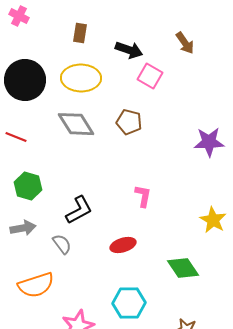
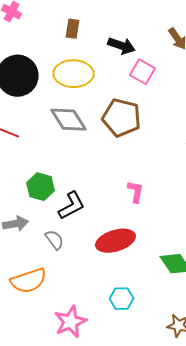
brown pentagon: (129, 122) -> (122, 118), size x1.5
green hexagon: (28, 186) -> (41, 187), moved
red ellipse: (123, 245) -> (116, 241), size x1.5
cyan hexagon: (129, 303) -> (122, 299), size x0.7

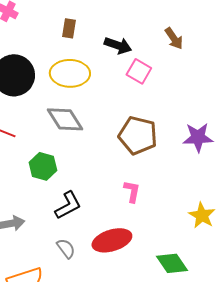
brown pentagon: (122, 118) -> (138, 135), moved
green hexagon: (41, 187) -> (43, 166), moved
gray semicircle: (55, 240) -> (66, 248), moved

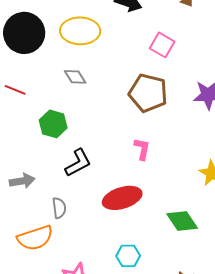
pink square: (139, 71) -> (162, 45), moved
gray diamond: (65, 119) -> (75, 77), size x0.6
gray semicircle: (66, 248) -> (59, 208), moved, turned 30

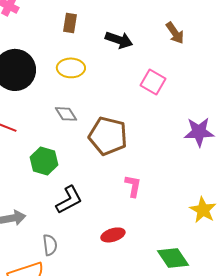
yellow ellipse: (80, 31) -> (71, 68), size x0.7
brown pentagon: (148, 93) -> (108, 136), moved
red ellipse: (122, 198) -> (113, 235), size x0.6

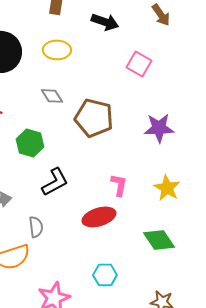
purple star: (199, 132) -> (159, 128), moved
pink L-shape: (133, 186) -> (119, 185), moved
yellow star: (203, 210) -> (167, 188), moved
red ellipse: (113, 235) -> (99, 217), size x1.4

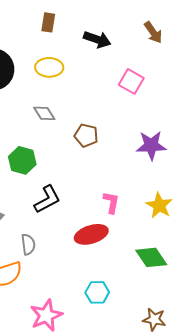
brown pentagon: (94, 118) -> (86, 135), size x0.6

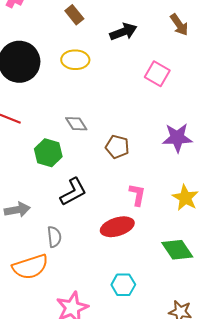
brown rectangle: (48, 22) -> (74, 15), turned -48
black arrow: (97, 39) -> (123, 32), turned -40
gray diamond: (44, 113) -> (76, 124), moved
brown pentagon: (86, 135) -> (117, 147), moved

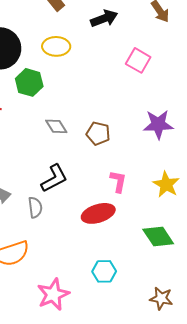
gray diamond: (76, 124) -> (56, 126), moved
green hexagon: (48, 153) -> (29, 82), moved
gray semicircle: (54, 237) -> (35, 207), moved

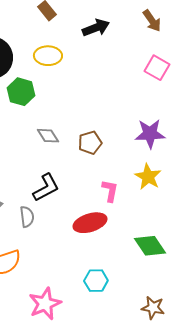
pink square: (138, 60) -> (157, 68), moved
brown pentagon: (98, 133) -> (90, 143), turned -30
yellow star: (166, 184) -> (148, 177), moved

